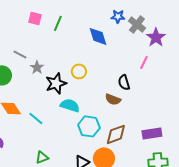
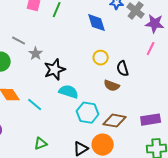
purple star: (156, 37) -> (155, 24), turned -30
pink line: (144, 62) -> (151, 49), moved
yellow circle: (79, 71) -> (101, 58), moved
brown diamond: (116, 134) -> (115, 121), turned 30

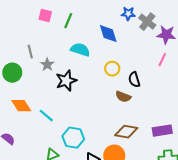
gray line: (19, 41) -> (30, 52), turned 48
cyan semicircle: (69, 92) -> (80, 50), moved
cyan hexagon: (88, 113) -> (73, 138), moved

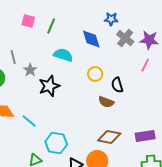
gray cross: (147, 22) -> (125, 38), moved

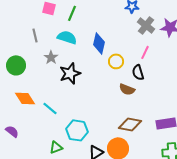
blue diamond: (91, 39) -> (99, 43), moved, turned 30
cyan semicircle: (63, 55) -> (67, 37), moved
gray line: (13, 57) -> (35, 35), moved
pink line: (145, 65) -> (145, 52), moved

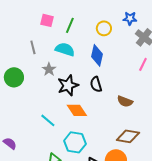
yellow circle: (116, 61) -> (104, 28), moved
black semicircle: (138, 72) -> (96, 84), moved
orange diamond: (25, 98) -> (77, 110), moved

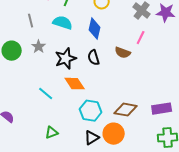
gray star: (49, 69) -> (39, 47), moved
brown semicircle: (125, 101) -> (123, 53), moved
cyan hexagon: (75, 142) -> (91, 111), moved

